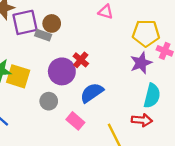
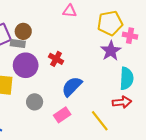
purple circle: (62, 71) -> (26, 65), moved
pink rectangle: (75, 121) -> (62, 115), turned -63

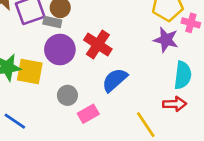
purple star: (111, 51) -> (166, 40), turned -30
red cross: (56, 59) -> (98, 45), size x1.5
pink rectangle: (62, 115) -> (88, 114), moved

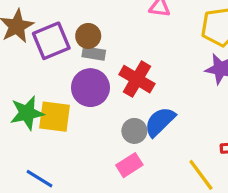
gray rectangle: (52, 22) -> (94, 54), moved
gray circle: (67, 95) -> (134, 131), moved

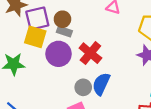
yellow square: (55, 117) -> (35, 37), moved
blue semicircle: (160, 122) -> (101, 84), turned -30

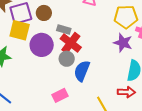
gray rectangle: (64, 31) -> (64, 29), moved
gray circle: (83, 87) -> (67, 59), moved

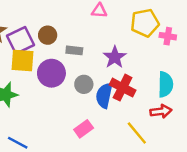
red cross: (71, 43) -> (123, 88), moved
purple star: (123, 43) -> (115, 57), moved, turned 30

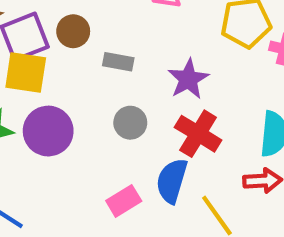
purple circle: (51, 73) -> (48, 131), moved
blue semicircle: (104, 95) -> (172, 181), moved

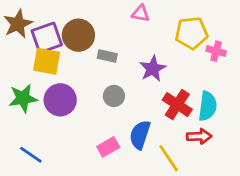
brown circle: (73, 31) -> (78, 35), size x1.5
red cross: (198, 134) -> (177, 105), moved

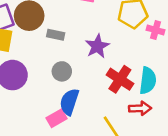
blue semicircle: (140, 135) -> (69, 102), moved

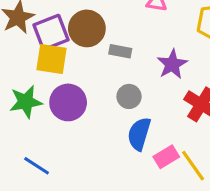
pink rectangle: (57, 118) -> (166, 157), moved

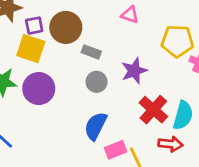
purple square: (51, 32) -> (34, 26), size x0.6
gray circle: (129, 96) -> (97, 82), moved

